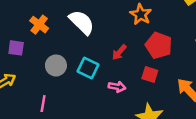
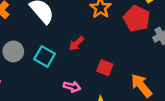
red pentagon: (159, 45) -> (137, 19), moved
pink arrow: (117, 87) -> (72, 87), moved

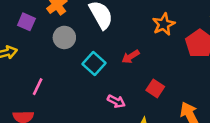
gray circle: (13, 51) -> (64, 37), moved

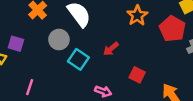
purple square: (26, 22) -> (16, 44), moved
gray circle: (64, 37) -> (59, 40), moved

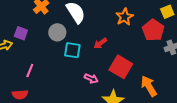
cyan square: (78, 59) -> (72, 50), turned -30
red square: (137, 75) -> (121, 67), size x1.6

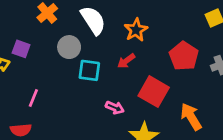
orange star: (124, 17) -> (136, 30), moved
red pentagon: (153, 30) -> (184, 56), moved

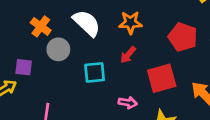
orange star: (136, 30) -> (130, 23), turned -30
gray circle: (69, 47) -> (58, 49), moved
red square: (154, 92) -> (162, 78), turned -32

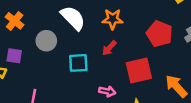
orange cross: (41, 26) -> (15, 21), moved

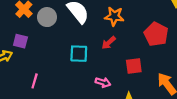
gray circle: (46, 41) -> (47, 17), moved
red square: (139, 70) -> (134, 66), size x0.7

